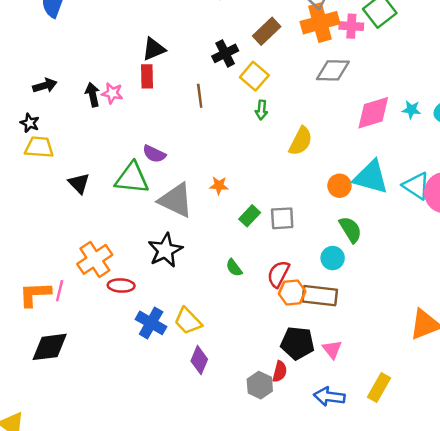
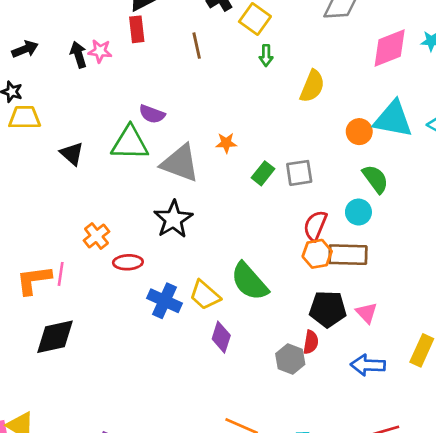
orange cross: (95, 259) -> (96, 236), size x0.7
green semicircle: (234, 268) -> (249, 282), moved, size x2.0
red semicircle: (278, 274) -> (315, 226), moved

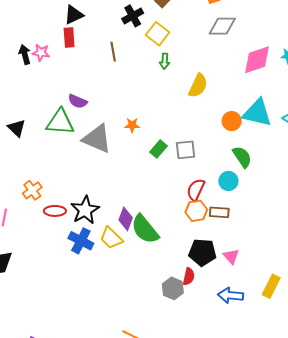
black star: (173, 219) -> (85, 210), moved
brown rectangle: (348, 255) -> (219, 212), size x0.7
purple diamond: (221, 337) -> (126, 219), moved

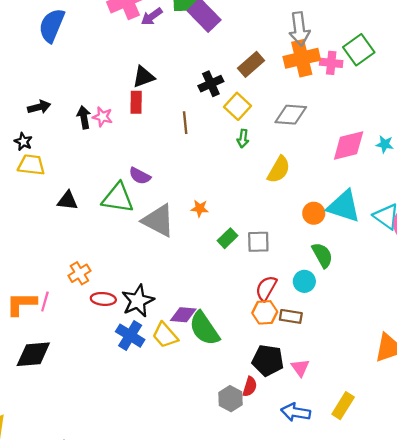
gray diamond: (222, 26) -> (291, 115), moved
black triangle: (17, 128) -> (68, 201), turned -42
purple diamond: (126, 219) -> (183, 315), turned 70

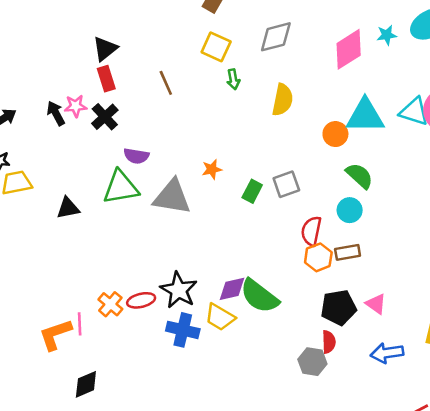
black cross: (211, 84) -> (105, 117), moved
orange cross: (79, 273) -> (110, 304), moved
black diamond: (33, 354) -> (86, 384), size x0.7

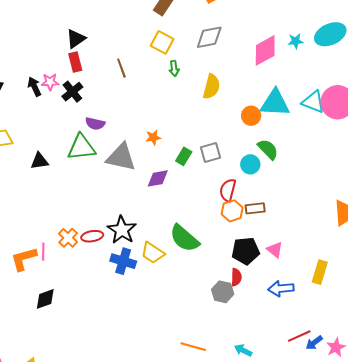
cyan circle: (350, 210) -> (250, 164), moved
purple diamond: (232, 289) -> (158, 178), moved

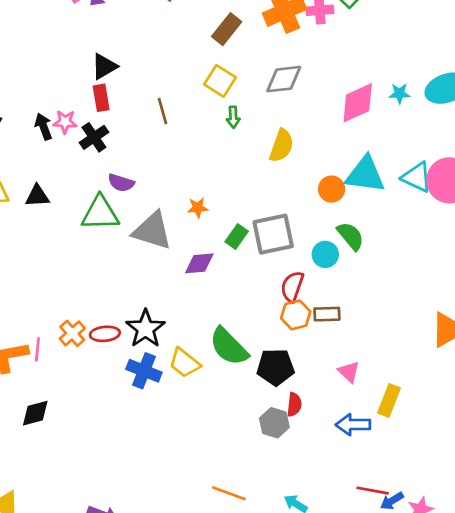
gray square: (211, 152) -> (273, 234), size x1.5
black triangle: (39, 161) -> (37, 196), moved
black pentagon: (246, 251) -> (275, 367), moved
yellow rectangle: (320, 272) -> (389, 401), moved
red line: (299, 336) -> (373, 491), turned 30

